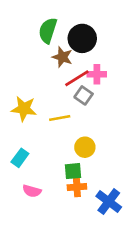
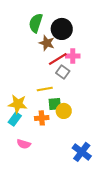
yellow star: (24, 109) -> (18, 104), moved
green square: (73, 171) -> (55, 104), moved
orange cross: (77, 187) -> (42, 118), moved

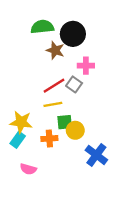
green semicircle: (36, 23) -> (42, 27), turned 66
red line: (58, 59) -> (54, 86), moved
blue cross: (82, 152) -> (96, 155), moved

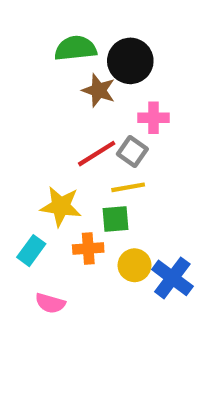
yellow line: (53, 104) -> (128, 187), moved
yellow star: (21, 122) -> (61, 206), moved
yellow circle: (75, 130) -> (135, 265), moved

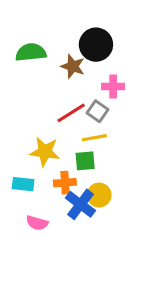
green semicircle: (76, 48) -> (31, 52), moved
cyan rectangle: (31, 251) -> (23, 184), turned 60
blue cross: (172, 278) -> (80, 204), moved

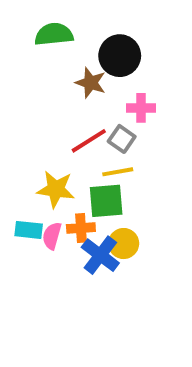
green semicircle: (31, 52) -> (54, 34), moved
green square: (85, 161) -> (106, 201), size x1.4
pink semicircle: (37, 223) -> (52, 236), moved, turned 90

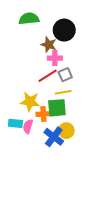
pink cross: (141, 108) -> (55, 58), moved
gray square: (122, 139) -> (65, 75), turned 32
orange cross: (81, 228) -> (43, 114), moved

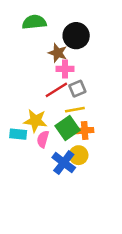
green square: (57, 108) -> (67, 128), turned -30
orange cross: (43, 114) -> (85, 131), moved
cyan rectangle: (15, 123) -> (18, 134), moved
pink semicircle: (28, 126) -> (43, 139), moved

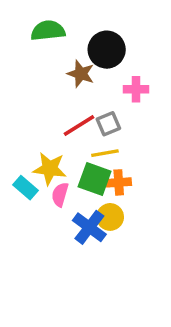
pink cross: (65, 69) -> (136, 89), moved
green square: (67, 128) -> (95, 179), turned -35
cyan rectangle: (18, 134) -> (26, 188), turned 35

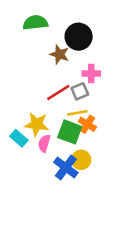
pink cross: (136, 89) -> (91, 73), moved
orange cross: (119, 182) -> (87, 124), moved, turned 36

